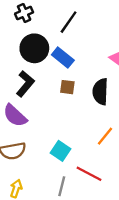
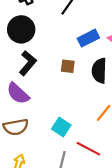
black circle: (34, 48) -> (21, 29), moved
blue rectangle: (63, 57) -> (88, 38), moved, turned -66

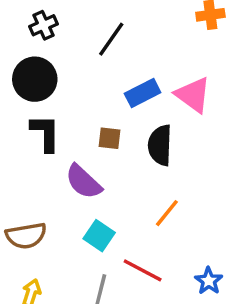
black L-shape: (28, 63) -> (45, 133), turned -40
purple semicircle: (18, 93) -> (83, 182), moved

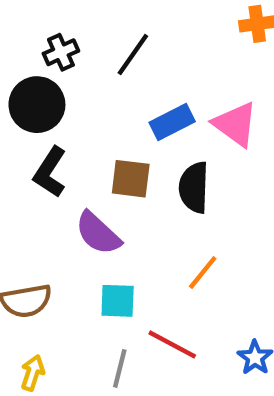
black cross: (43, 25) -> (61, 52), moved
black L-shape: (45, 133) -> (50, 172), turned -147
brown square: (110, 138) -> (131, 179), size x1.4
cyan square: (99, 236) -> (118, 301), turned -32

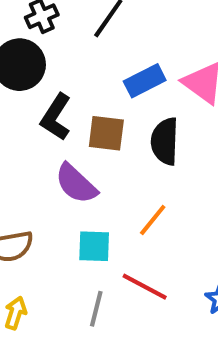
black L-shape: (50, 172) -> (56, 117), moved
orange line: (203, 272) -> (153, 220), moved

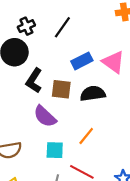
black semicircle: (165, 141) -> (93, 94), turned 80

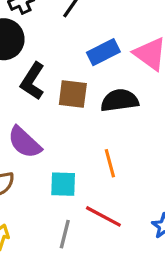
purple semicircle: (45, 116) -> (24, 142), moved
orange line: (86, 136) -> (110, 163), turned -54

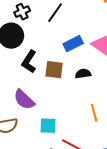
black semicircle: (120, 100) -> (83, 74), size x0.7
orange line: (110, 163) -> (94, 113), moved

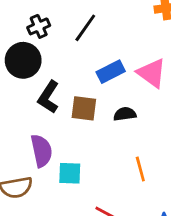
purple semicircle: (24, 100) -> (41, 151), turned -145
cyan square: (48, 126) -> (70, 173), moved

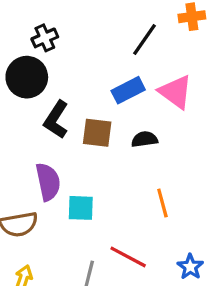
black line: (85, 28) -> (144, 40), moved

